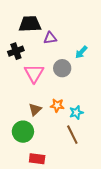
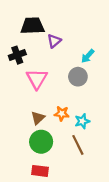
purple triangle: (50, 38) -> (54, 41), turned -32
gray circle: (62, 68) -> (78, 77), moved
green circle: (23, 132) -> (41, 142), moved

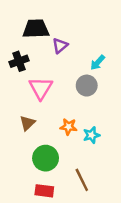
brown triangle: (38, 118) -> (27, 123), moved
brown line: (78, 145) -> (82, 180), moved

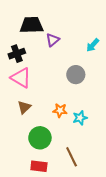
cyan arrow: (98, 63) -> (93, 45), moved
pink triangle: (41, 88) -> (21, 78), moved, turned -30

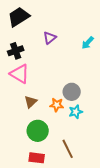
black trapezoid: (32, 25) -> (19, 17), moved, turned -30
gray circle: (76, 75) -> (72, 92), moved
brown triangle: (24, 107) -> (31, 102), moved

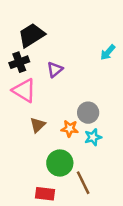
black trapezoid: (19, 17) -> (32, 35), moved
purple triangle: (50, 38) -> (55, 70), moved
green circle: (38, 131) -> (60, 163), moved

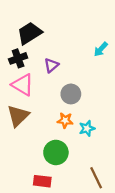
gray circle: (88, 113) -> (71, 94), moved
brown triangle: (38, 125) -> (18, 116), moved, size x1.5
brown line: (83, 183) -> (96, 178), moved

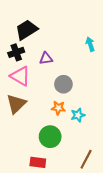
cyan arrow: (101, 49) -> (90, 44), turned 120
purple triangle: (51, 65) -> (46, 59), turned 32
brown line: (96, 178) -> (86, 159), turned 54

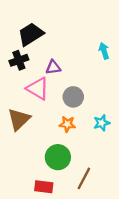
pink triangle: (20, 76) -> (38, 89), moved
cyan star: (78, 115) -> (102, 123), moved
brown line: (86, 159) -> (84, 178), moved

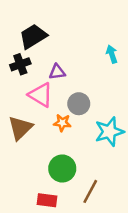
cyan star: (102, 123) -> (109, 132), size x1.6
orange star: (67, 124) -> (62, 123), moved

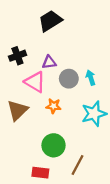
black trapezoid: (33, 36) -> (50, 21), moved
cyan arrow: (112, 54) -> (91, 78), moved
gray circle: (79, 104) -> (69, 79), moved

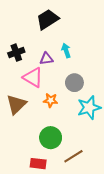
cyan arrow: (91, 78) -> (66, 50), moved
gray circle: (69, 79) -> (74, 83), moved
brown line: (78, 165) -> (73, 156), turned 30

